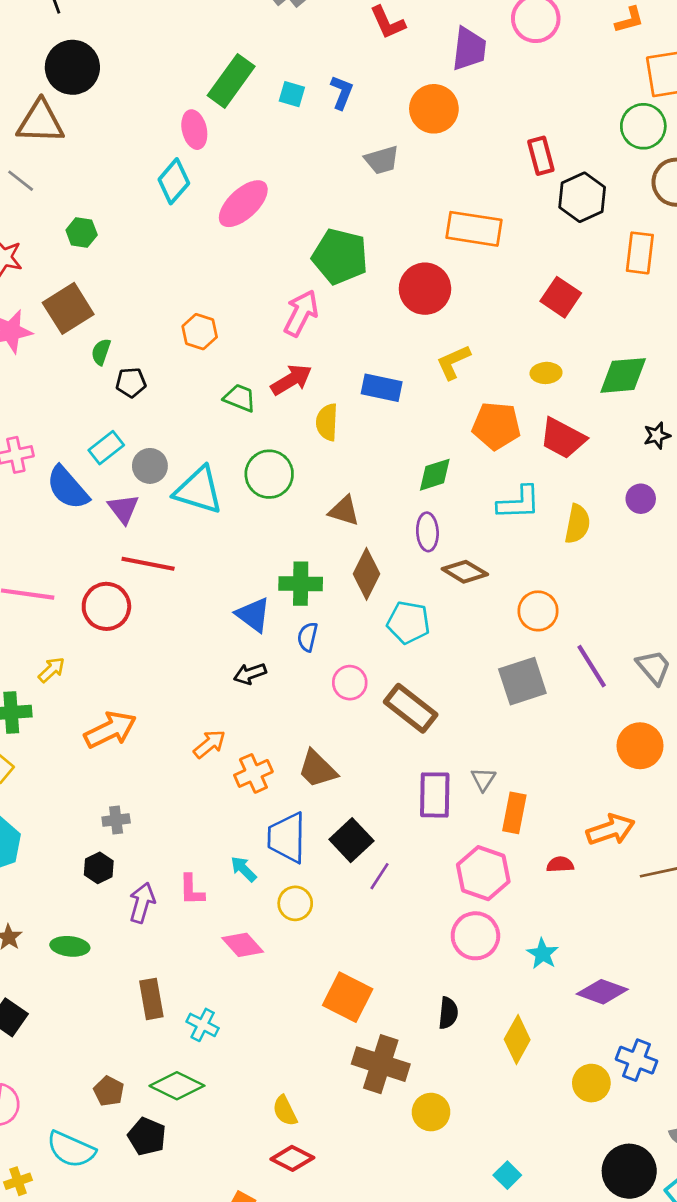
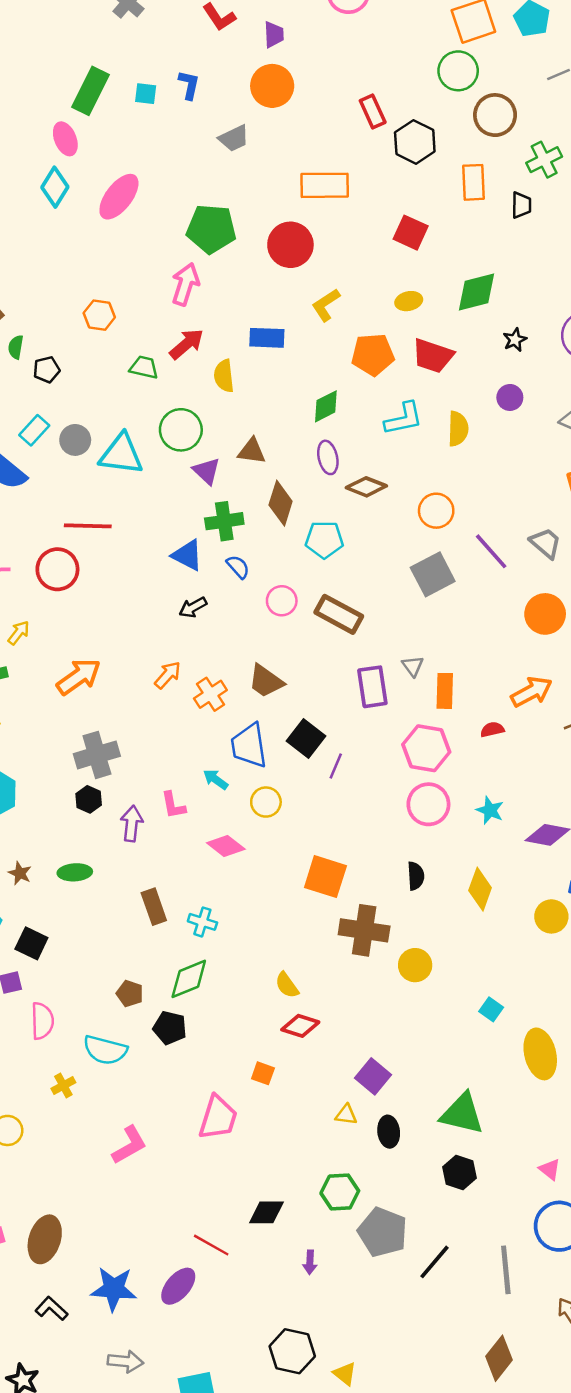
purple trapezoid: (469, 49) -> (274, 35), moved, size x0.7
purple triangle: (123, 509) -> (207, 471), moved
blue semicircle: (308, 637) -> (238, 567), turned 135
gray cross: (116, 820) -> (97, 755), size x1.8
green diamond: (177, 1086) -> (189, 979), turned -39

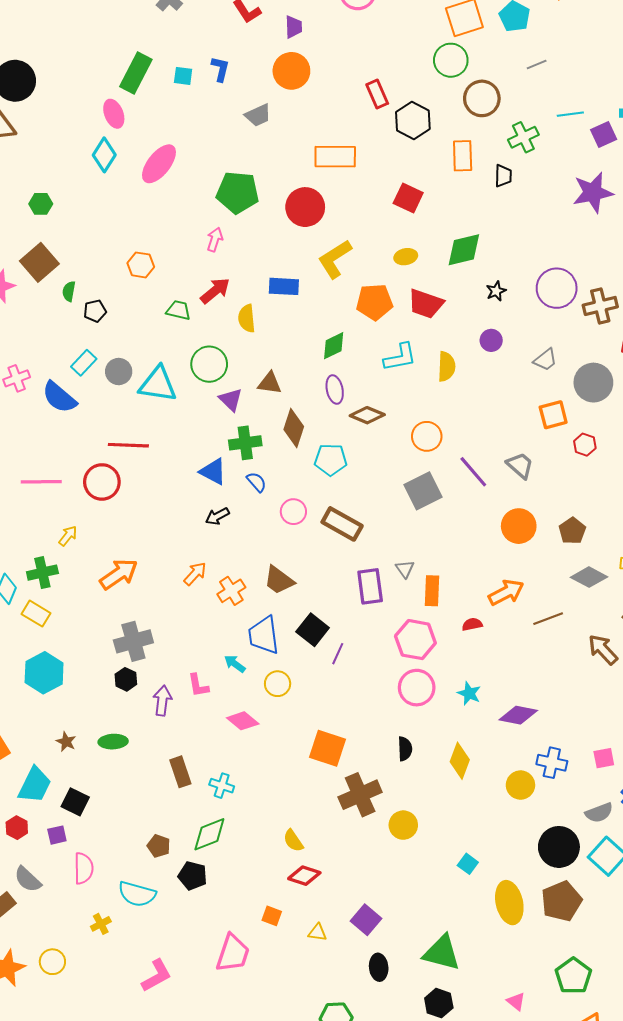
pink arrow: (185, 284) -> (215, 240), size x0.7
yellow L-shape: (326, 305) -> (335, 259), size x1.4
brown cross: (364, 930) -> (360, 795), turned -33
yellow triangle: (346, 1115) -> (317, 933), moved

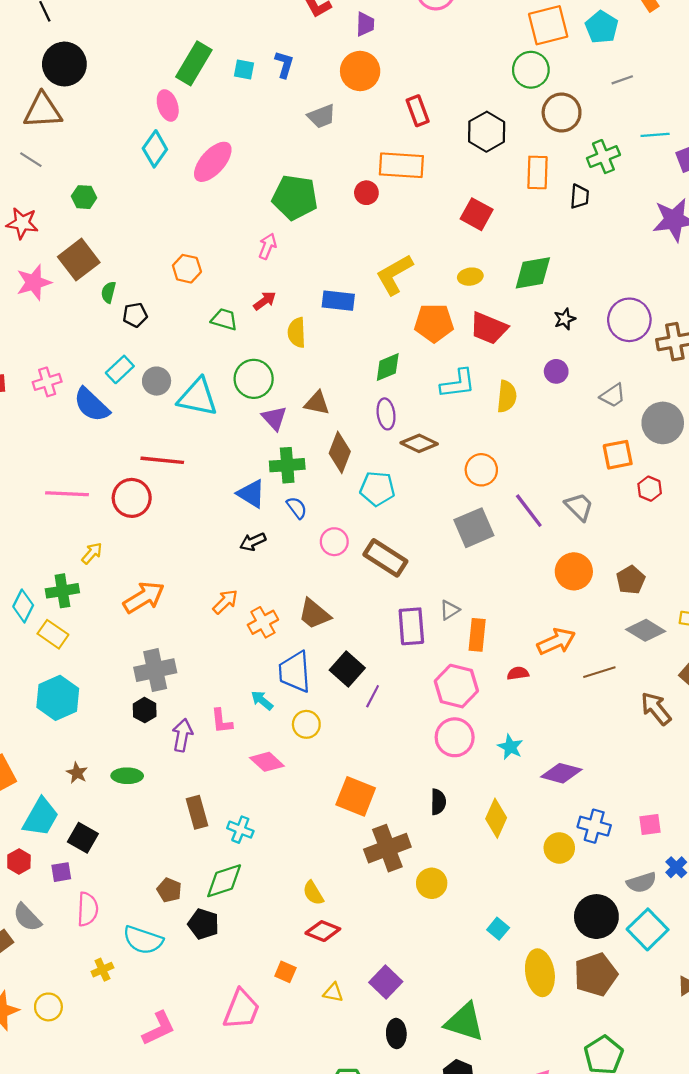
red rectangle: (377, 94) -> (418, 111), moved
red circle: (305, 207) -> (366, 193), moved, size x0.6
red arrow: (215, 291) -> (265, 301), size x0.7
gray triangle: (405, 569) -> (449, 610), turned 30

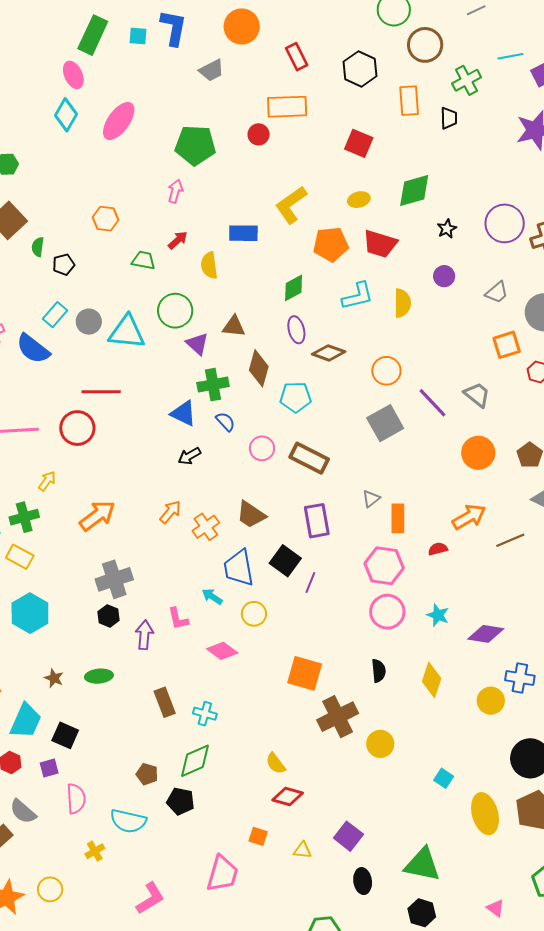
blue L-shape: (284, 64) -> (173, 28), size x1.5
purple rectangle: (411, 626) -> (317, 521), moved

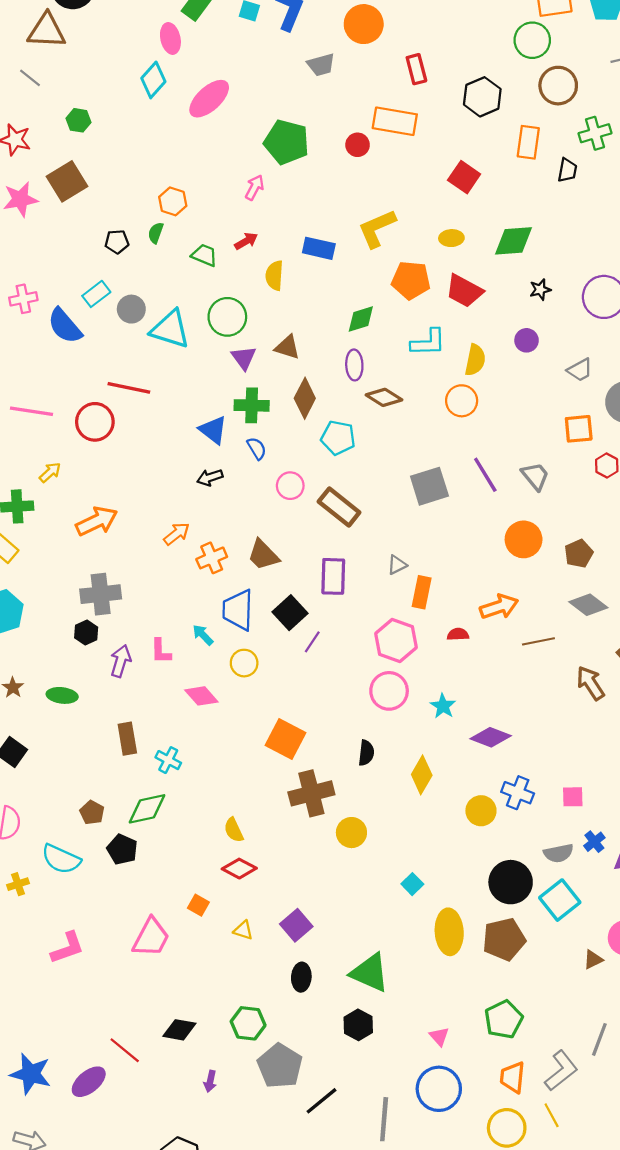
green semicircle: (38, 247) -> (156, 233), moved
orange circle: (386, 371) -> (462, 401), moved

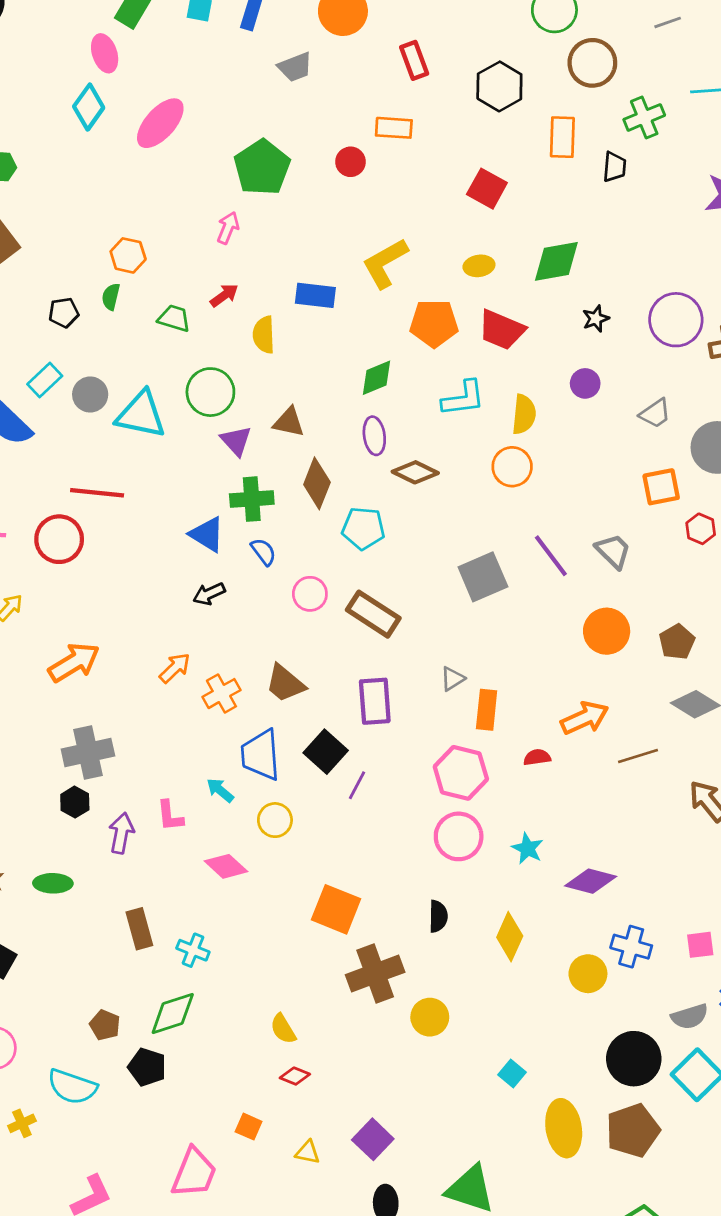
orange rectangle: (395, 121) -> (394, 128), size x0.7
green pentagon: (287, 142) -> (262, 167), turned 30
red diamond: (239, 869) -> (295, 1076), size x0.7

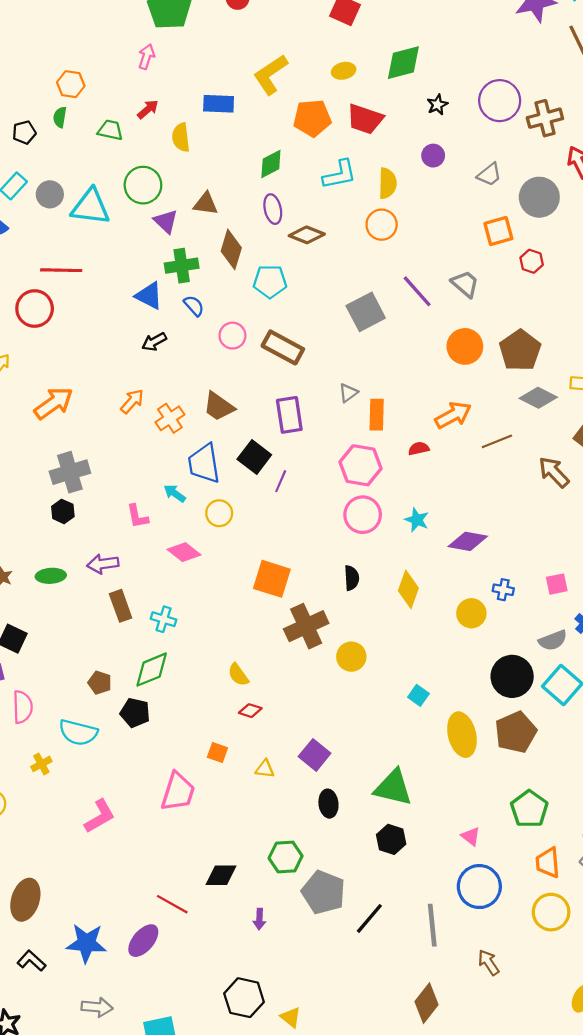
brown pentagon: (677, 642) -> (520, 350), size x1.5
purple arrow: (121, 833) -> (103, 564), moved, turned -104
blue cross: (631, 947) -> (503, 590), size x0.7

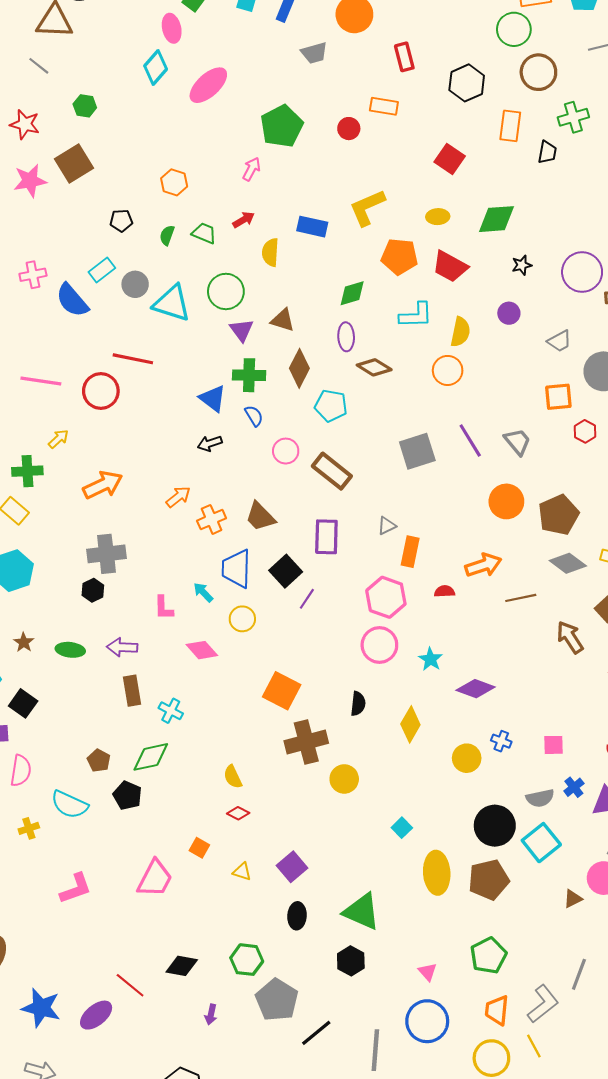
green semicircle: (60, 117) -> (167, 235), moved

